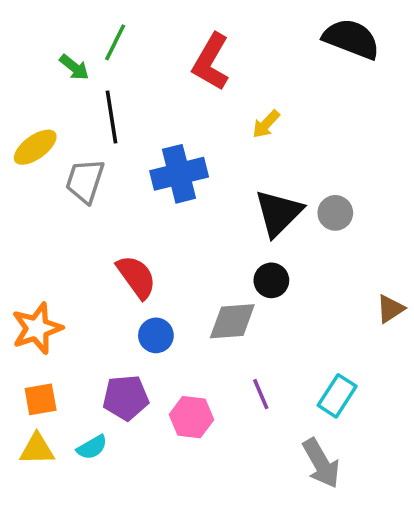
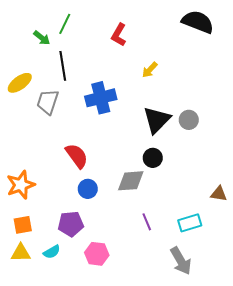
red L-shape: (211, 62) -> (119, 35), size x0.7
brown triangle: (390, 309) -> (219, 194), moved, turned 42
cyan rectangle: (337, 396) -> (190, 223), turned 40
pink hexagon: (191, 417) -> (97, 254), moved

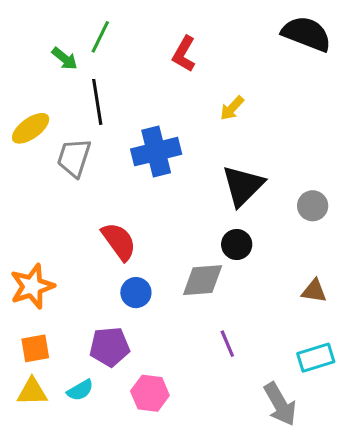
gray circle: (189, 120) -> (313, 206), moved
brown triangle: (219, 194) -> (314, 291), moved
cyan rectangle: (190, 223) -> (316, 358), moved

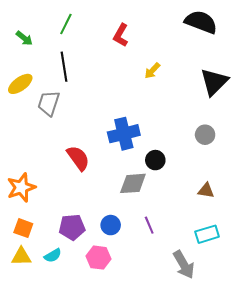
green arrow: (65, 59) -> (24, 38), moved
blue cross: (156, 152) -> (124, 134), moved
black triangle: (243, 186) -> (214, 82), moved
blue circle: (136, 293) -> (111, 225), moved
orange square: (35, 348) -> (23, 228), turned 30

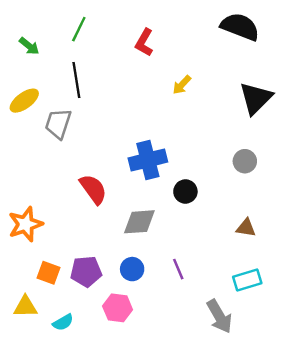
gray diamond: (133, 183) -> (139, 222), moved
orange square: (23, 228) -> (48, 273), moved
cyan semicircle: (53, 256) -> (63, 322), moved

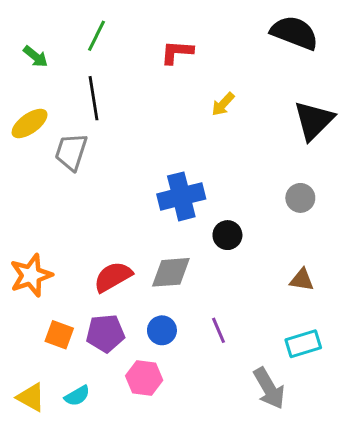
red L-shape: (144, 42) -> (177, 52), turned 64
red semicircle: (93, 189) -> (113, 277), moved, turned -84
yellow triangle: (25, 307) -> (31, 397), moved, turned 30

